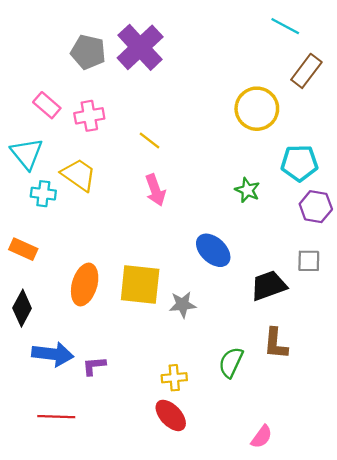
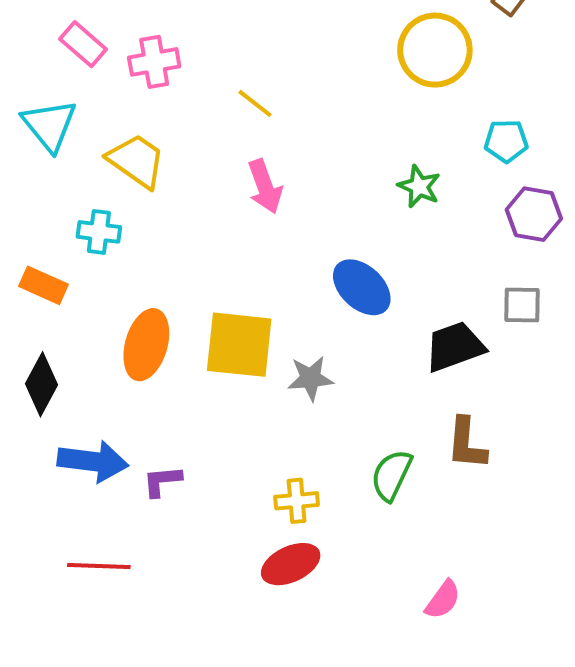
cyan pentagon: (299, 163) -> (506, 141), size x0.7
cyan cross: (43, 194) -> (99, 232), moved
red ellipse: (171, 415) -> (291, 564), turned -72

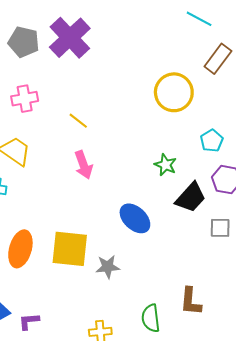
cyan pentagon: (506, 141) -> (212, 141), turned -30
black trapezoid: (455, 347) -> (191, 197), moved, turned 152
green semicircle: (391, 475) -> (151, 318), turned -32

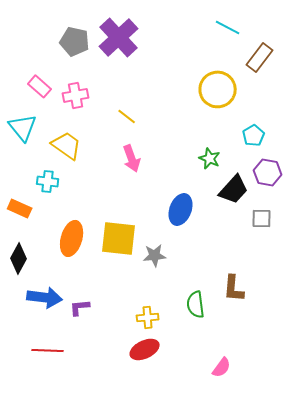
cyan line: (199, 19) -> (228, 27), moved
blue ellipse: (135, 218) -> (181, 209), turned 68

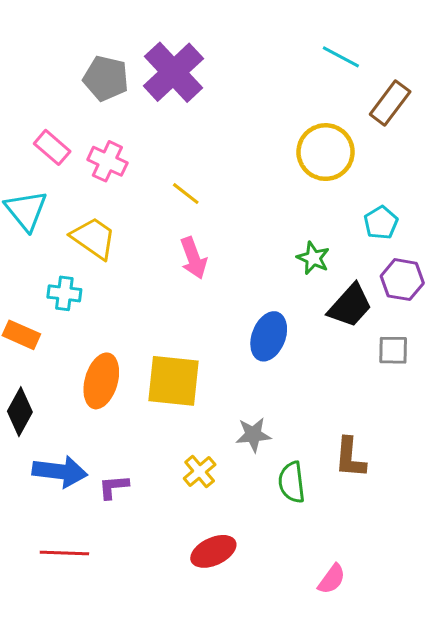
pink cross: (76, 95) -> (107, 161), turned 35
gray star: (155, 255) -> (253, 435), moved
yellow cross: (148, 317) -> (200, 472), moved, turned -35

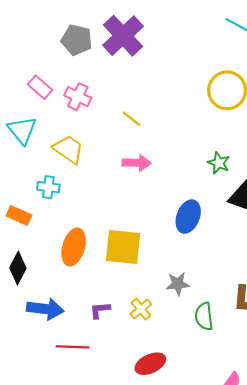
pink arrow: (193, 258) -> (137, 163), turned -68
purple L-shape: (114, 487) -> (100, 310), moved
red line: (64, 553) -> (73, 347), moved

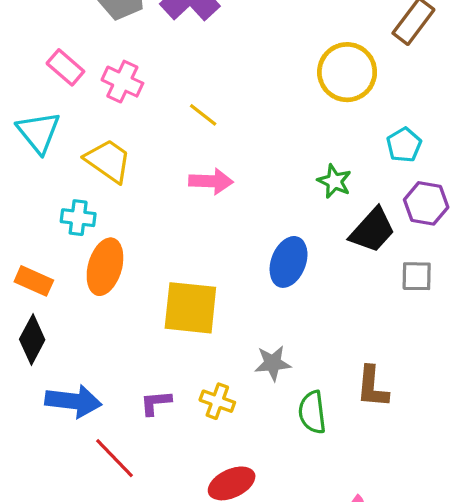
orange rectangle: (19, 215) -> (34, 281), moved
orange ellipse: (74, 247) -> (105, 267), moved
yellow cross: (141, 309) -> (217, 401), turned -30
red line: (73, 347) -> (114, 458), turned 44

